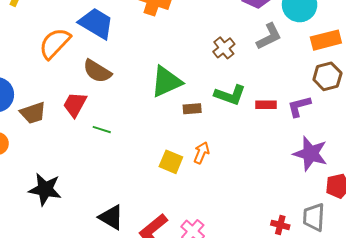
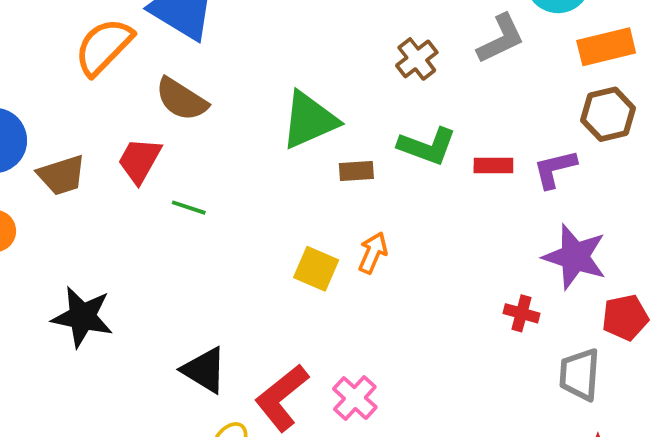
red cross: (280, 225) -> (521, 313), moved

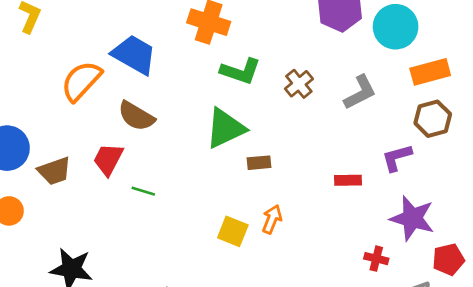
gray L-shape: (501, 39) -> (360, 92), moved
green L-shape: (427, 146) -> (241, 71), moved
red rectangle: (493, 165) -> (348, 180), moved

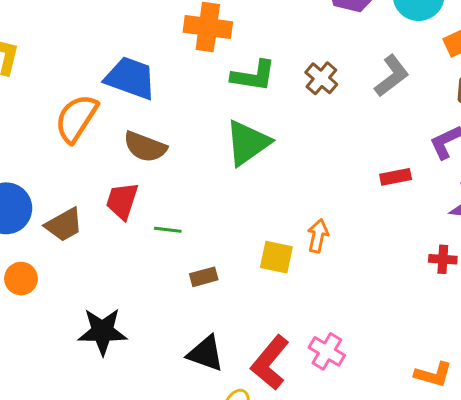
brown rectangle: (259, 163) -> (204, 277), moved

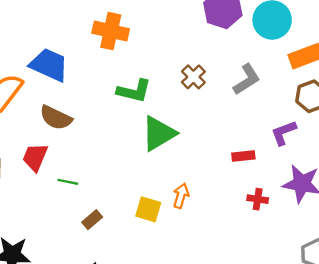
green L-shape: (253, 76) -> (134, 91), moved
green triangle: (248, 143) -> (159, 133), moved
red cross: (443, 259) -> (258, 199), moved
brown rectangle: (204, 277) -> (92, 220), turned -30

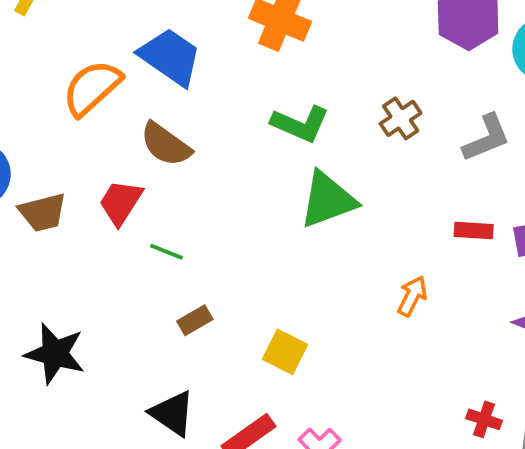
red rectangle: (243, 156) -> (474, 230), moved
orange arrow: (181, 196) -> (412, 296), moved
red cross: (258, 199) -> (484, 419), moved
yellow square: (148, 209) -> (285, 352), moved

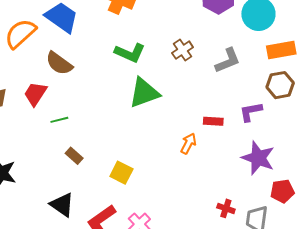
red rectangle: (474, 230) -> (213, 121), moved
green line: (166, 252) -> (59, 120), turned -36
brown rectangle: (195, 320) -> (74, 156), turned 72

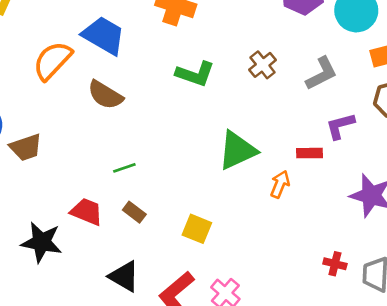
green triangle: (144, 93) -> (237, 150), moved
red trapezoid: (35, 94) -> (87, 212), moved, turned 84
purple L-shape: (251, 112) -> (340, 126), moved
green line: (59, 120) -> (124, 168), moved

